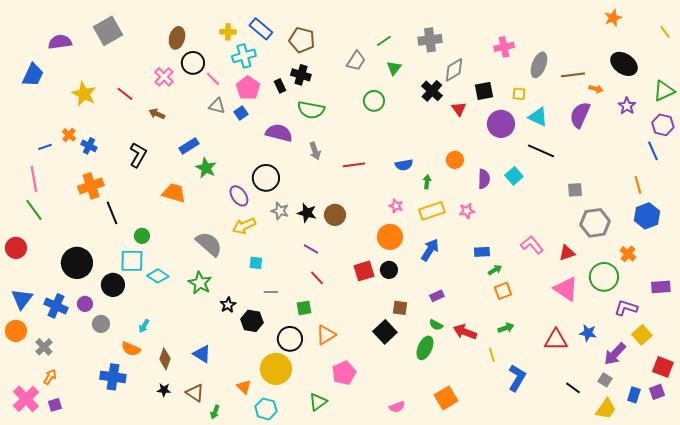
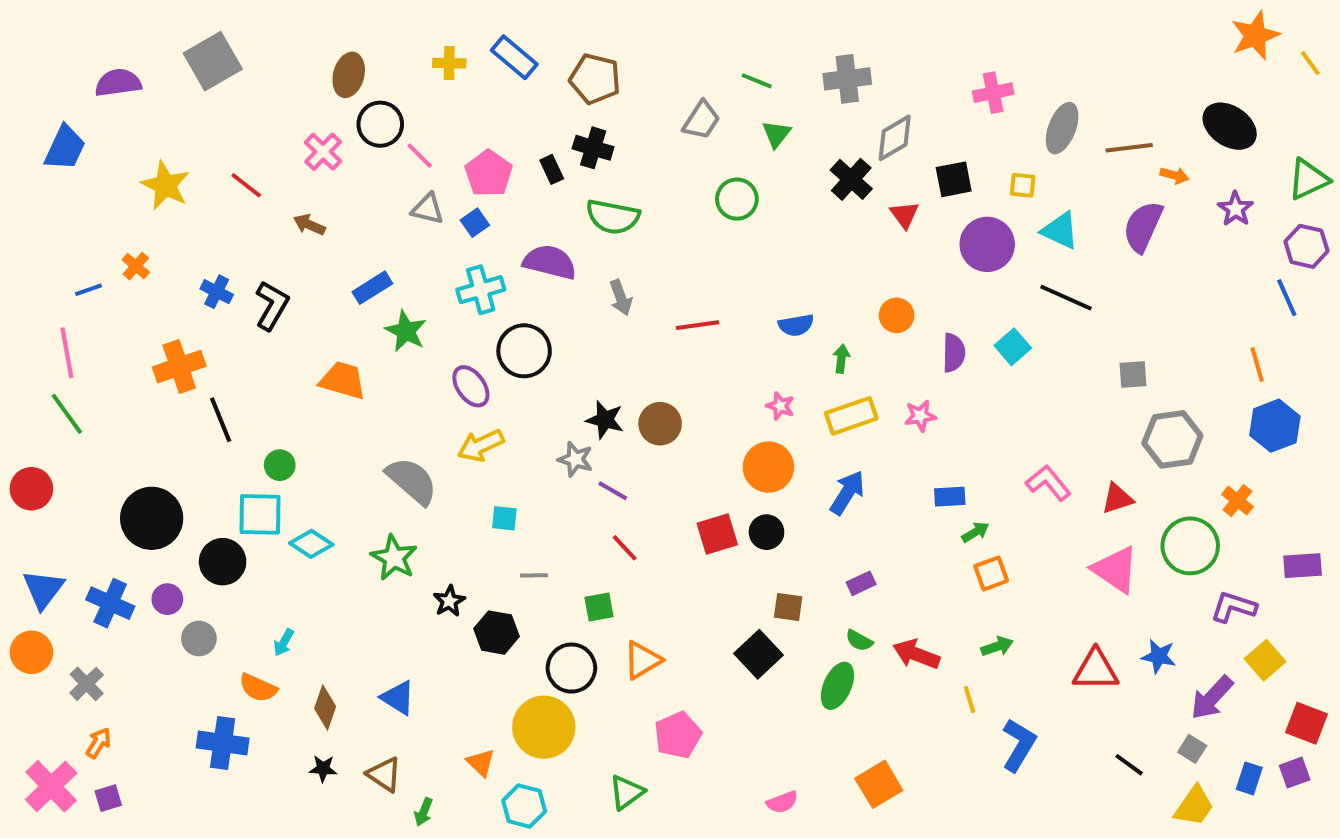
orange star: (613, 18) -> (1255, 35), moved, size x1.4
green line: (384, 41) -> (757, 81), turned 56
cyan cross: (244, 56) -> (481, 290), moved
blue cross: (89, 146) -> (217, 292), moved
gray star: (280, 211) -> (575, 459), moved

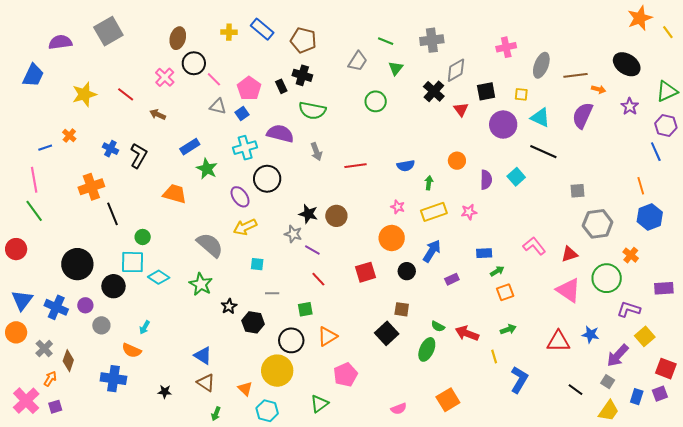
yellow star: (165, 185) -> (84, 94), turned 30
black circle: (766, 532) -> (407, 271), moved
purple rectangle: (861, 583) -> (452, 279), moved
brown diamond: (325, 707) -> (68, 361), moved
brown triangle: (384, 774) -> (206, 383), moved

